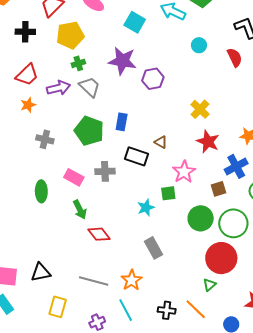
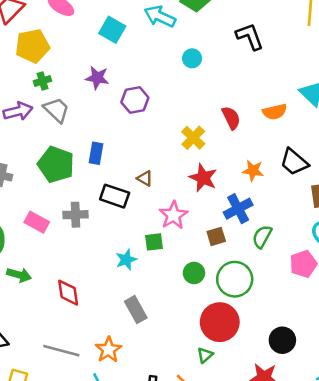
red semicircle: (235, 57) -> (231, 118), moved
purple star: (122, 61) -> (97, 78), size x0.7
green arrow: (80, 210) -> (19, 275), moved, turned -48
green circle: (201, 218) -> (194, 273), size x0.7
red diamond: (99, 234) -> (68, 293), turned 30

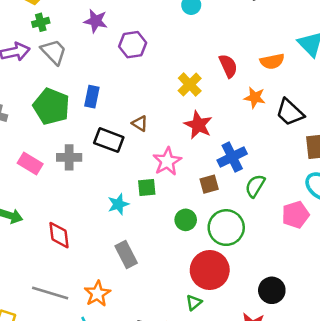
orange star: (253, 171) -> (255, 98), moved

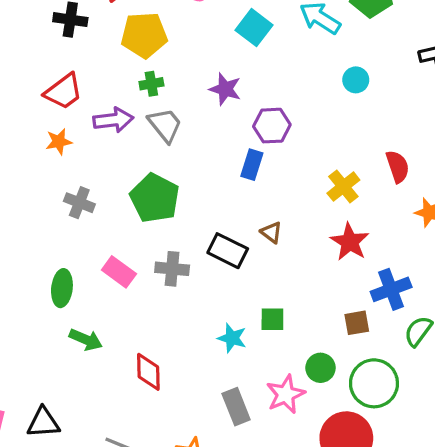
blue rectangle: (92, 97) -> (252, 165), moved
pink star: (167, 161) -> (286, 394), moved
cyan star: (118, 204) -> (232, 338), turned 30

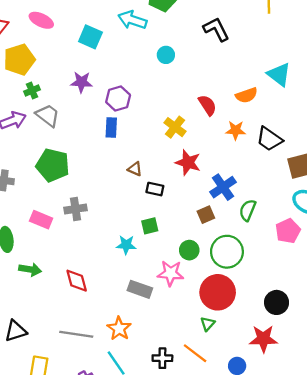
black rectangle: (228, 251) -> (155, 189), moved, size x0.7
pink star: (286, 394) -> (171, 273), turned -30
gray rectangle: (236, 407) -> (140, 289), turned -35

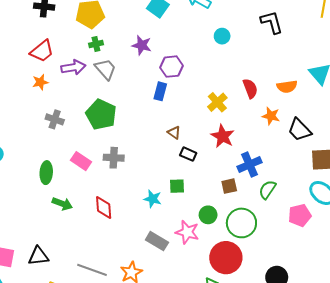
red diamond: (77, 281) -> (104, 208), moved

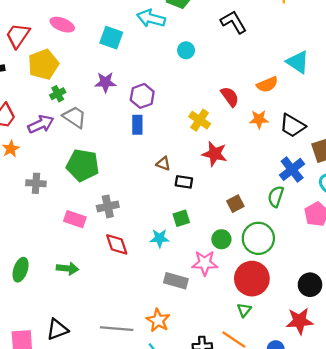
blue cross: (250, 165) -> (292, 169), moved
green ellipse: (46, 173) -> (21, 270), moved, turned 30
red diamond: (104, 208) -> (117, 244), moved

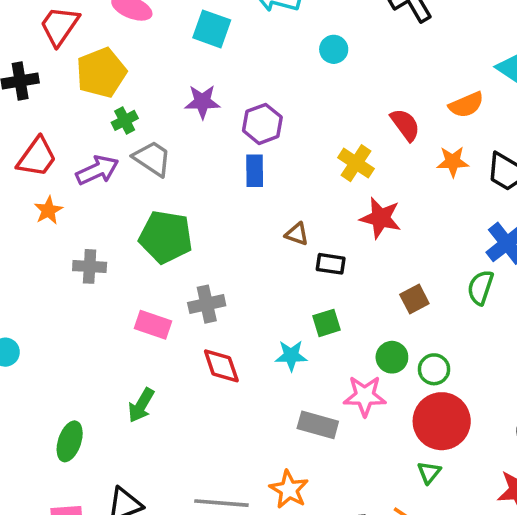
green circle: (258, 238) -> (434, 369), moved, size x0.6
green arrow: (67, 268) -> (141, 405), turned 115
green ellipse: (21, 270) -> (70, 441), moved

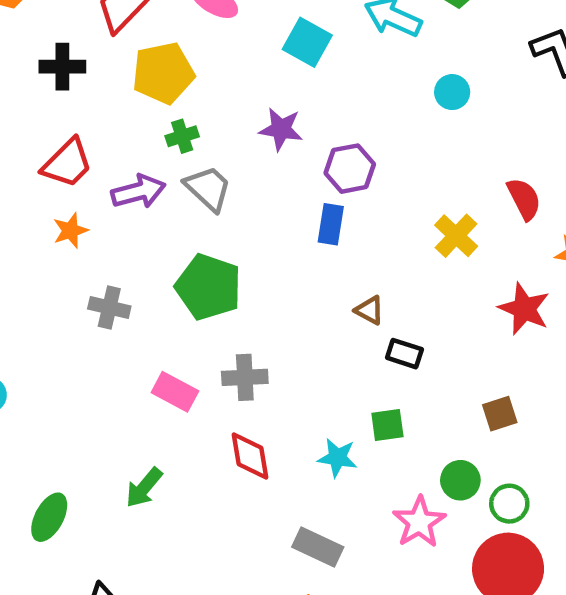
red star: (381, 218) -> (524, 309), moved
pink star: (365, 396) -> (419, 522), turned 30
gray rectangle: (318, 425) -> (318, 547), moved

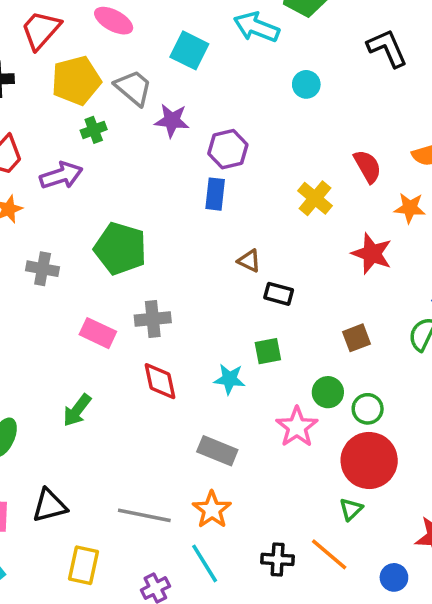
gray trapezoid: (208, 188) -> (133, 88), moved

